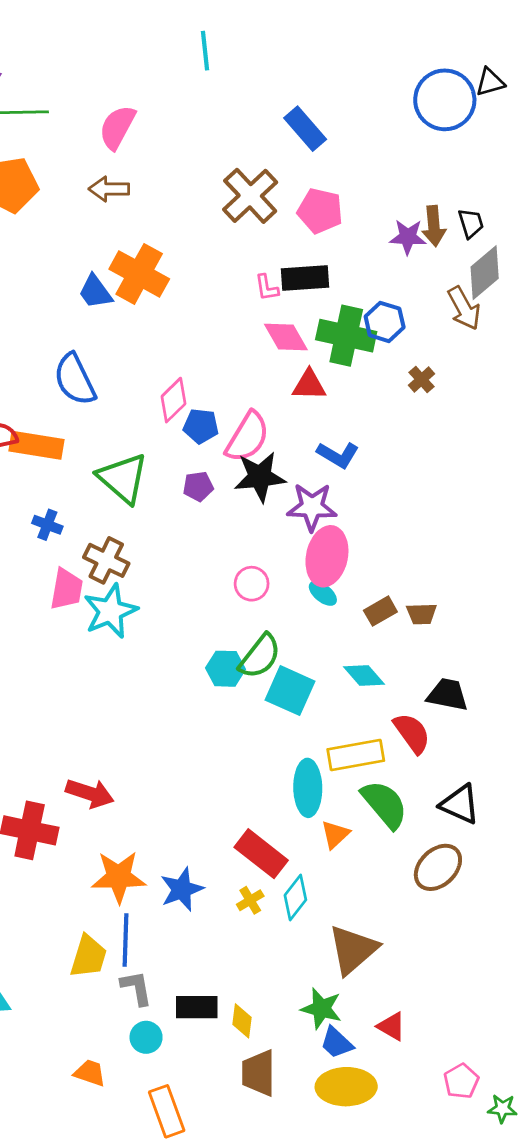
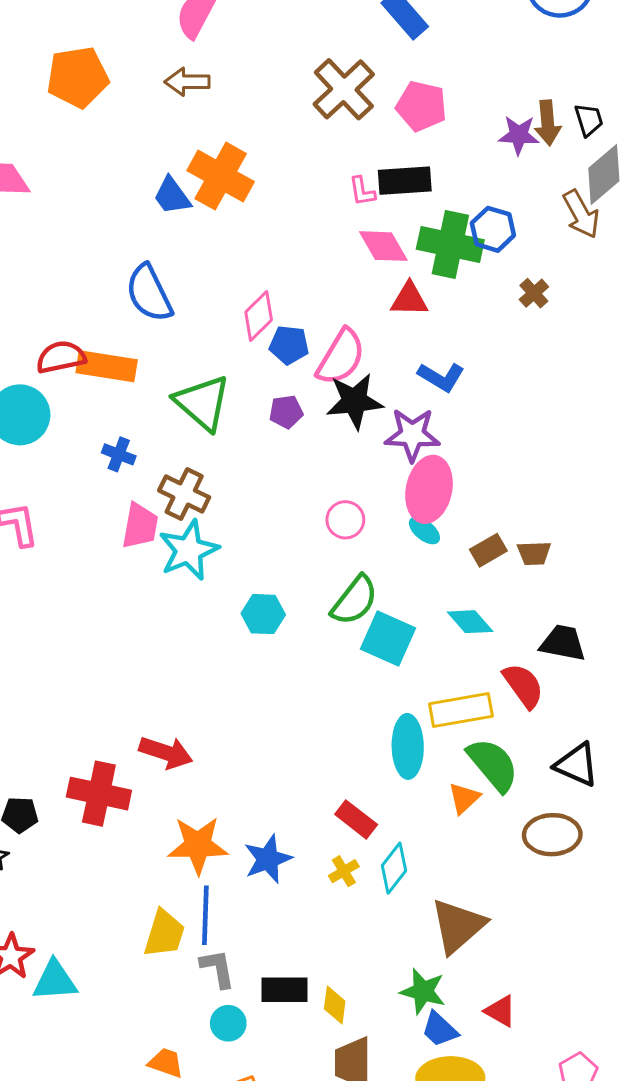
cyan hexagon: (226, 669) -> (263, 614), moved
orange triangle: (335, 834) -> (464, 798), moved
red rectangle: (261, 854) -> (356, 819), size x0.7
brown ellipse: (438, 867) -> (552, 835), turned 42

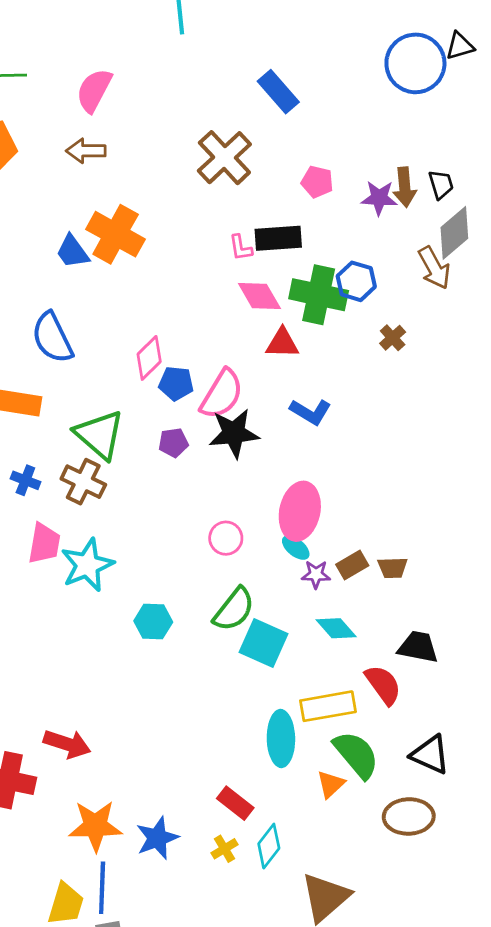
pink pentagon: (421, 106) -> (317, 182), moved, size x0.7
purple star: (412, 435) -> (316, 574), moved, size x0.6
brown cross: (184, 494) -> (83, 482), moved

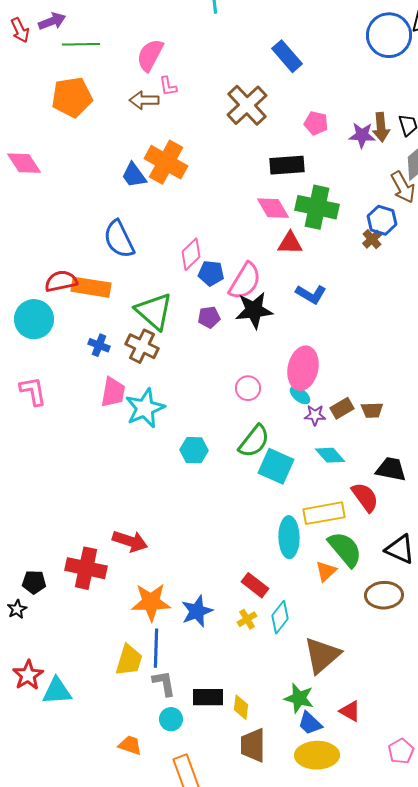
pink L-shape: (241, 248) -> (168, 86), moved
blue hexagon: (356, 281) -> (382, 220), moved

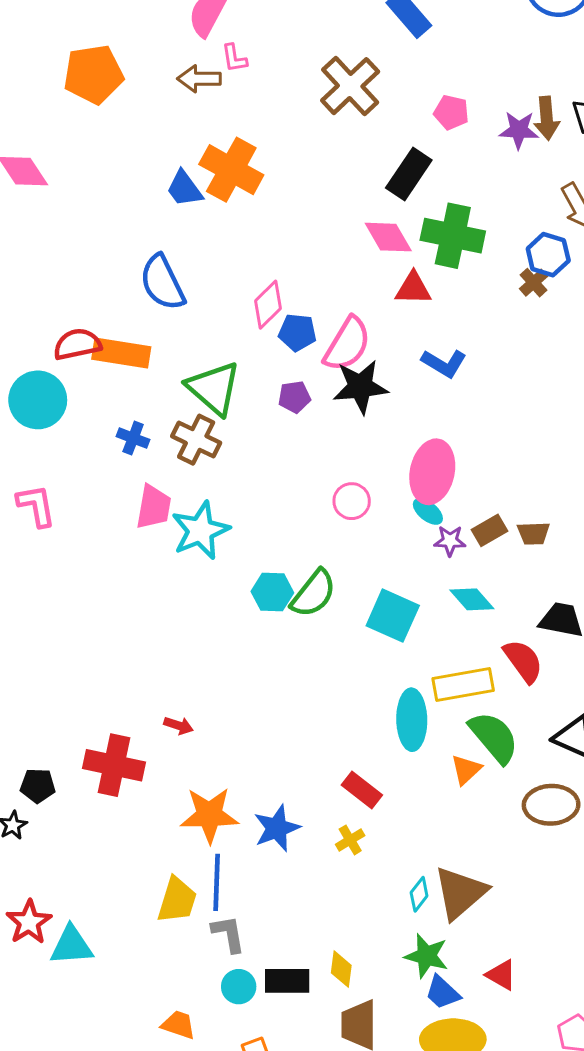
black rectangle: (287, 165) -> (409, 174), turned -52
green semicircle: (254, 441) -> (313, 594), moved
red arrow: (130, 541) -> (179, 726), size x0.6
cyan diamond: (280, 617) -> (419, 894), moved, size x0.7
black rectangle: (208, 697) -> (287, 981), moved

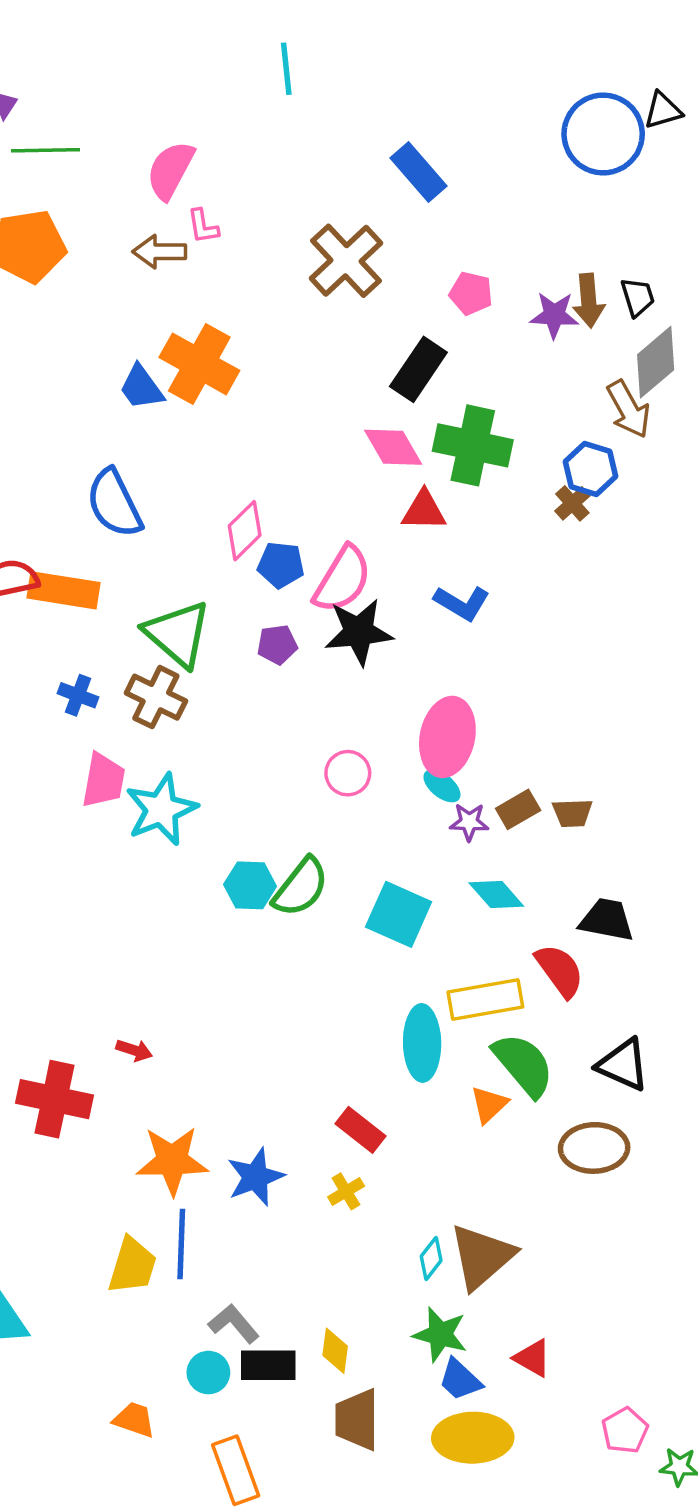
gray L-shape: (228, 934) -> (234, 1324), moved, turned -30

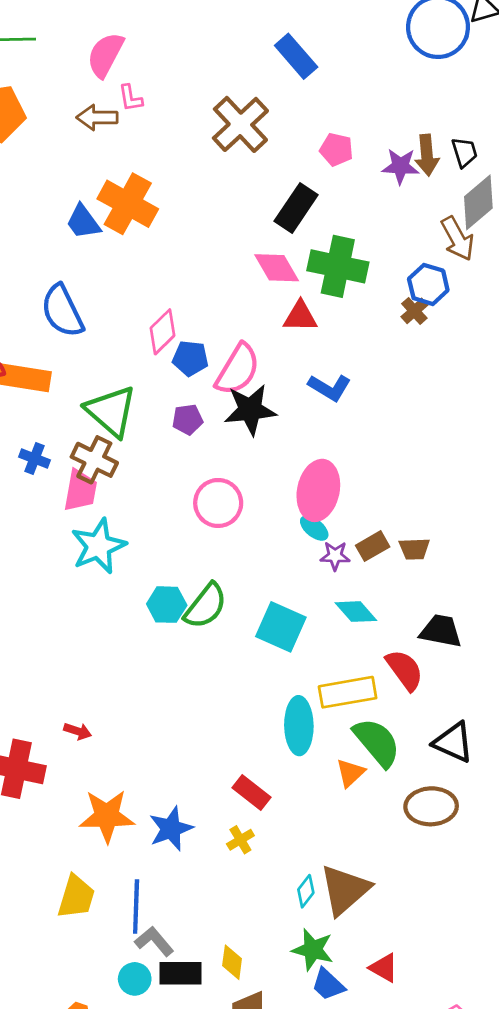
pink circle: (348, 773) -> (218, 503), moved, size x1.4
pink trapezoid: (103, 780) -> (80, 490), moved
blue line: (181, 1244) -> (136, 907), moved

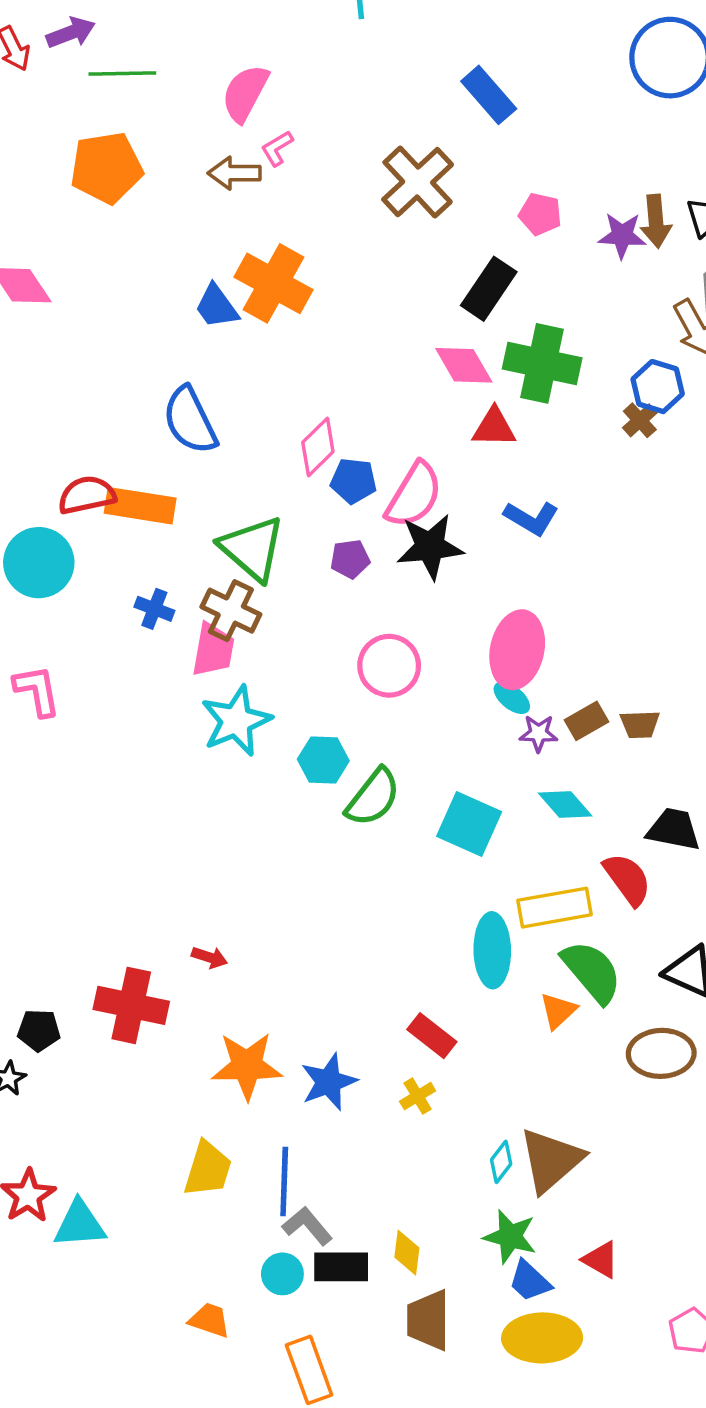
pink L-shape: (130, 98) -> (277, 148), turned 68
cyan hexagon: (167, 605) -> (323, 760), moved

